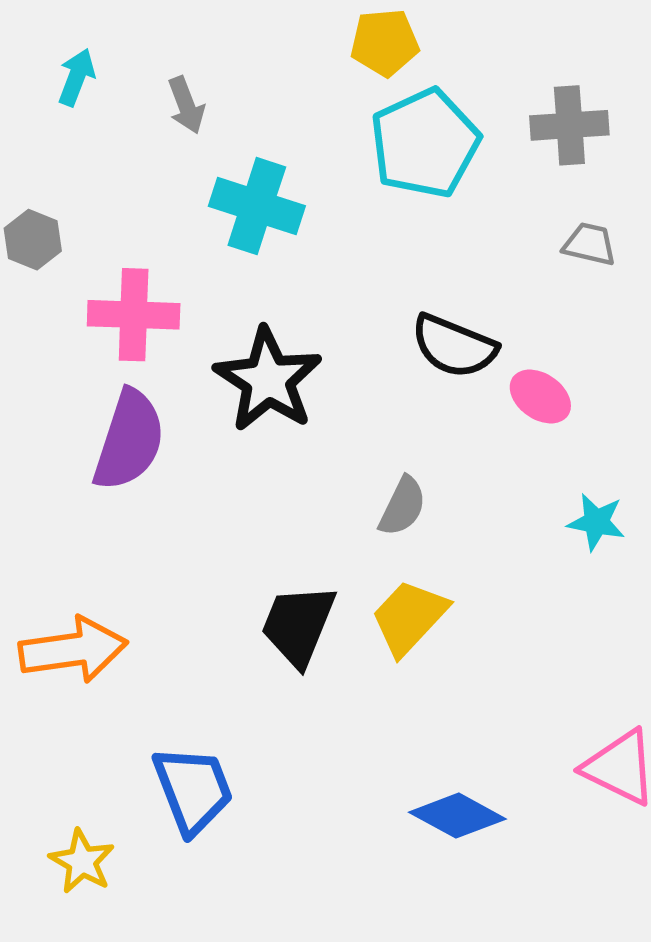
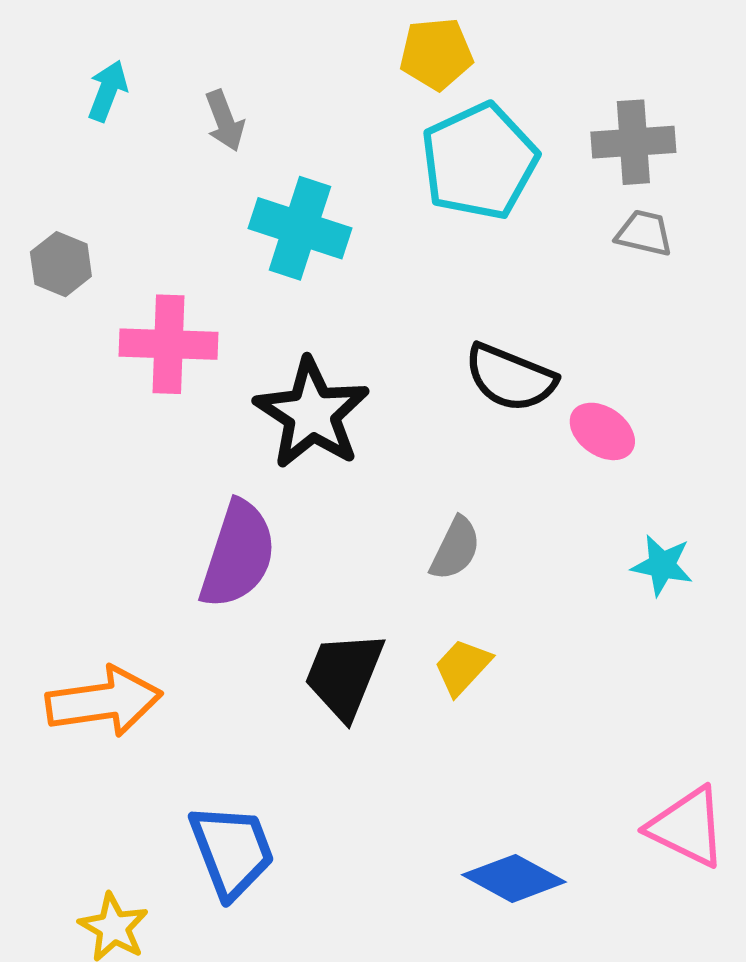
gray trapezoid: (590, 244) -> (644, 233), moved
purple semicircle: (129, 440) -> (238, 555), moved
yellow trapezoid: (409, 617) -> (463, 667), size x0.7

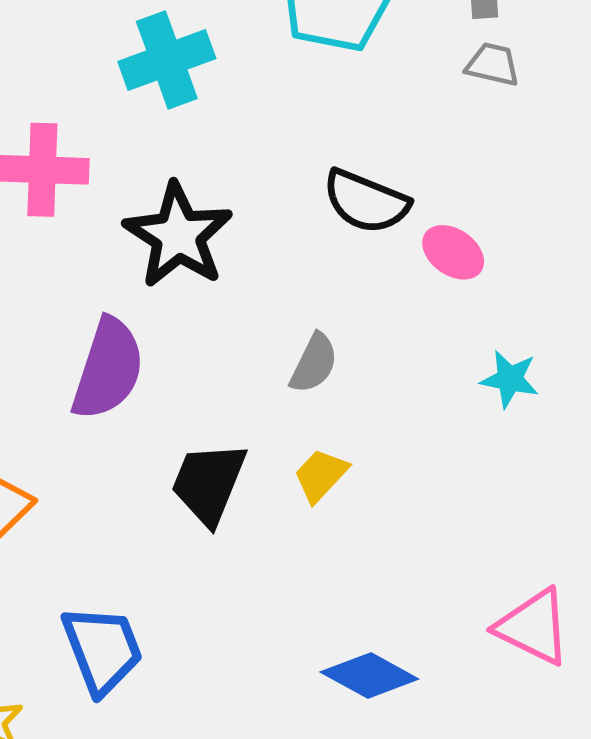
cyan cross: (300, 228) -> (167, 60), turned -38

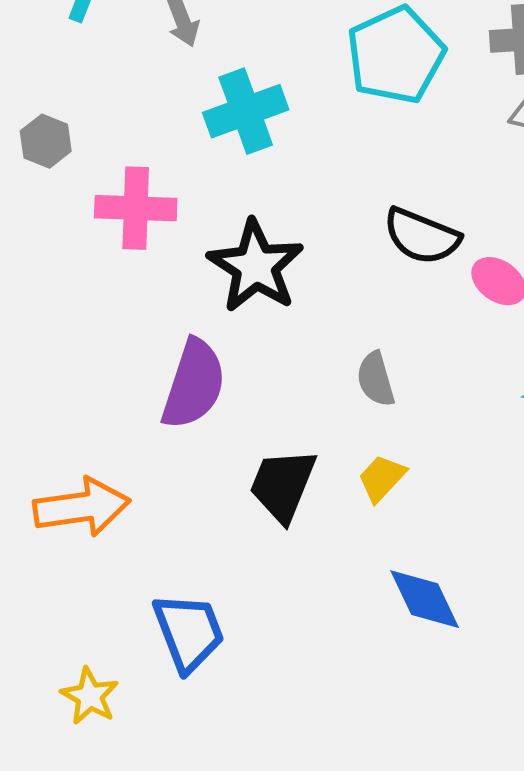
gray semicircle: (314, 363) -> (376, 379), turned 138
blue diamond: (369, 676) -> (425, 599), moved, turned 36

